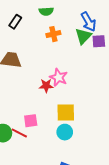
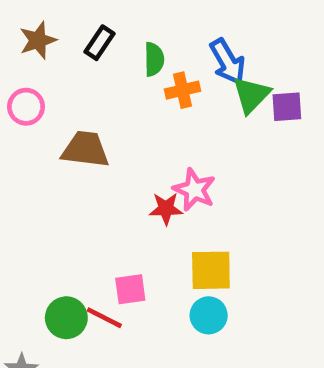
green semicircle: (46, 11) -> (154, 59), moved, turned -88
black rectangle: (15, 22) -> (100, 43), moved
blue arrow: (88, 22) -> (228, 62), moved

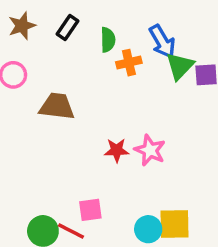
pink star: (194, 190) -> (150, 150), moved
yellow square: (211, 270) -> (175, 224), moved

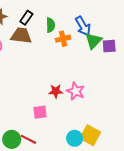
brown trapezoid: (57, 106) -> (21, 36), moved
pink square: (90, 210) -> (40, 112), moved
yellow square: (175, 224) -> (90, 135), turned 30

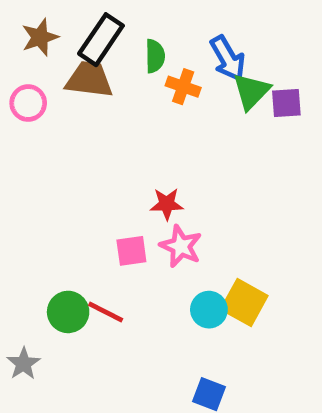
black rectangle: (26, 18) -> (101, 40), size x1.5
orange cross: (63, 39) -> (183, 87), turned 32
pink star: (76, 91) -> (181, 246), moved

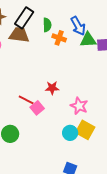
green triangle: (251, 91) -> (88, 40), turned 42
pink star: (181, 246) -> (79, 106), moved
pink square: (131, 251) -> (37, 108), turned -32
red line: (106, 312) -> (26, 100), moved

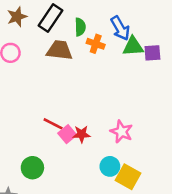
brown trapezoid: (19, 35) -> (60, 50), moved
red star: (52, 88) -> (81, 134), moved
yellow square: (85, 130) -> (128, 177), moved

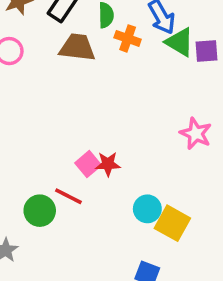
green triangle: (133, 46) -> (180, 42), turned 35
red line: (53, 124) -> (68, 196), moved
pink star: (121, 132) -> (196, 134), moved

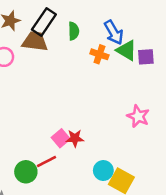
orange cross: (128, 38) -> (99, 54), moved
brown trapezoid: (77, 47) -> (35, 41), moved
red line: (68, 196) -> (47, 161), turned -54

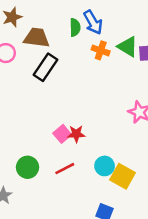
black rectangle: (44, 22) -> (45, 67), moved
blue arrow: (114, 32) -> (93, 22), moved
red line: (47, 161) -> (65, 169), moved

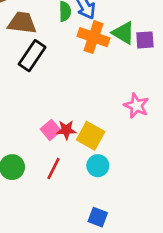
orange cross: (101, 50) -> (94, 37), size x1.5
red line: (65, 169) -> (53, 169), turned -36
yellow square: (122, 176) -> (91, 136), moved

